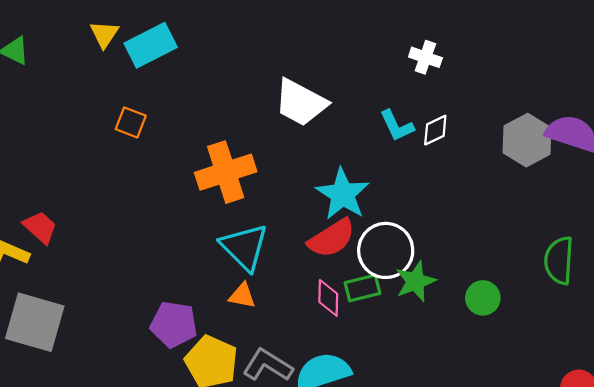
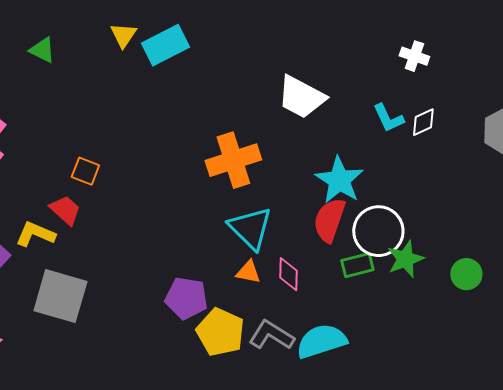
orange square: (131, 122) -> (85, 171), moved
red semicircle: (332, 238) -> (329, 220), turned 141
pink diamond: (328, 298) -> (288, 274), moved

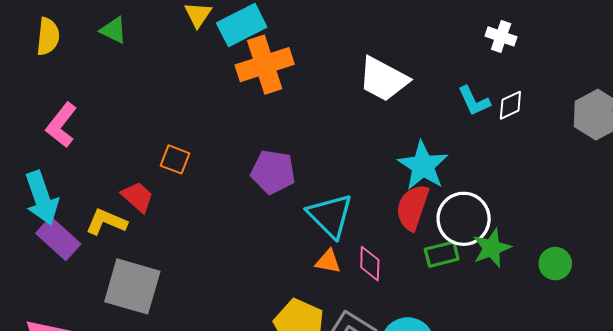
orange cross: (233, 160) -> (265, 65), moved
orange square: (85, 171) -> (175, 159), moved
purple pentagon: (186, 298) -> (273, 172), moved

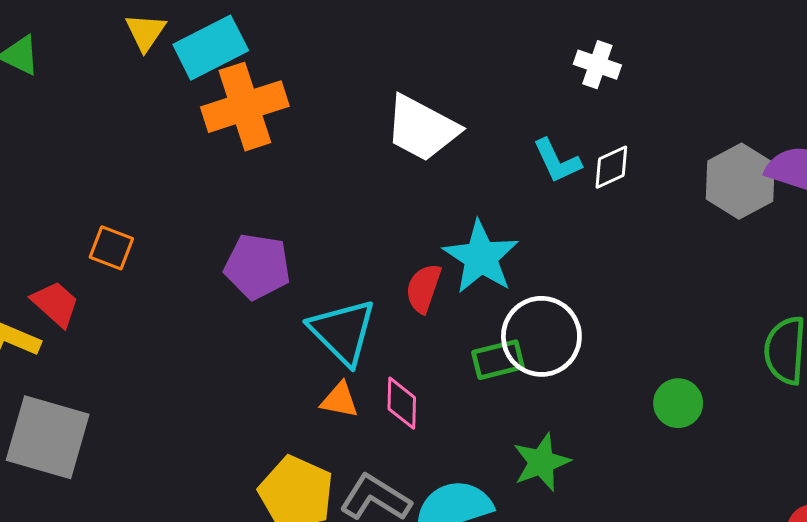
red semicircle: (413, 207) -> (423, 288), moved, size x0.7
green star: (492, 248) -> (541, 462), moved
green rectangle: (442, 254) -> (498, 360), moved

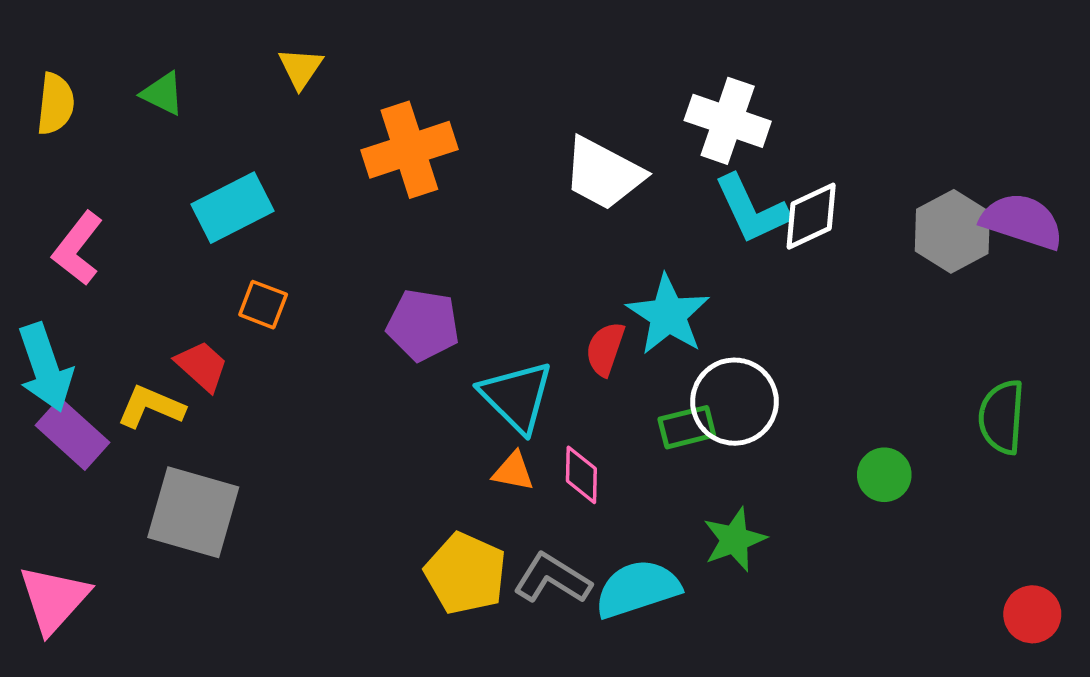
cyan rectangle: (211, 48) -> (232, 208), moved
white cross: (597, 65) -> (728, 121), moved, size x1.6
cyan L-shape: (557, 161) -> (752, 209), size x1.4
white diamond: (611, 167) -> (811, 216), size x1.4

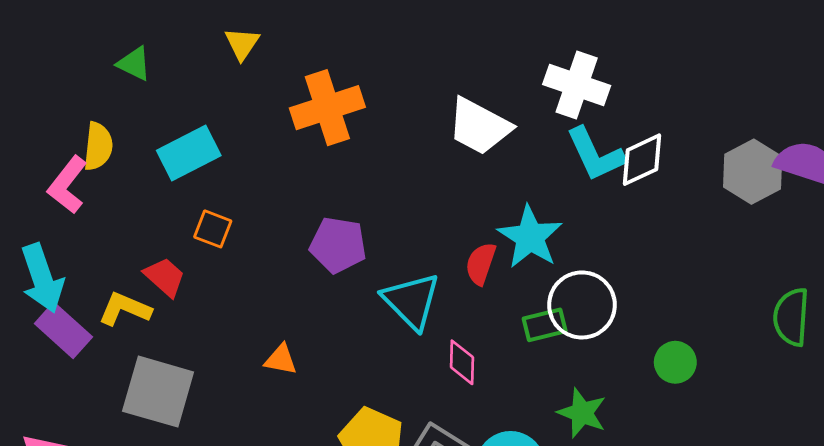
yellow semicircle: (55, 104) -> (98, 146), moved
orange triangle: (513, 471) -> (281, 360), moved
green circle: (884, 475) -> (675, 362), moved
green star: (734, 539) -> (582, 413), turned -30

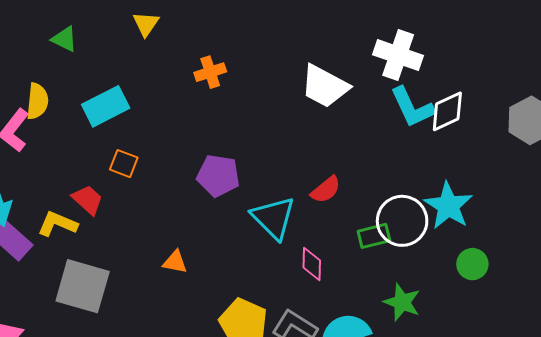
orange cross: (327, 108) -> (210, 72), size x0.6
cyan star: (530, 237) -> (448, 206), moved
red semicircle: (481, 264) -> (326, 190), turned -148

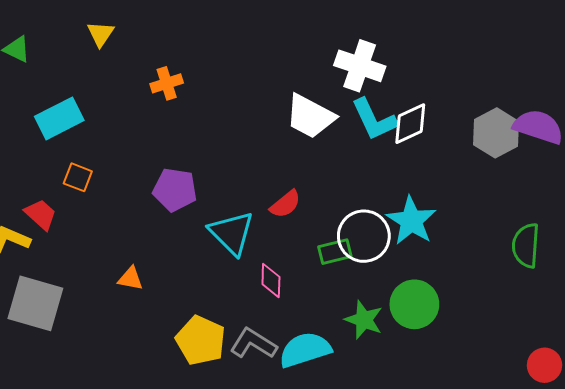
white trapezoid: (325, 86) -> (310, 116), moved
green circle: (472, 264) -> (414, 304), moved, size x1.5

